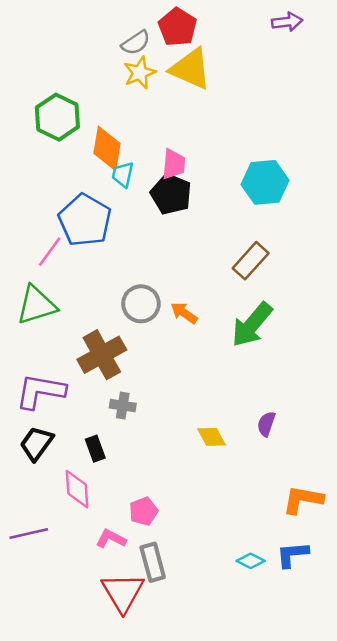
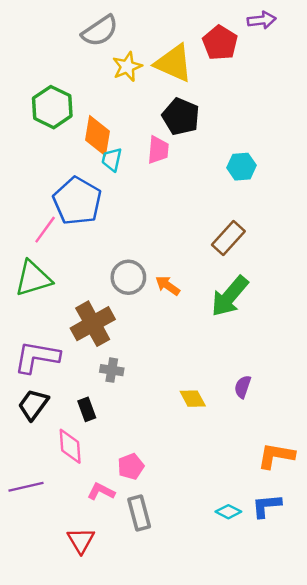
red pentagon: (178, 27) -> (220, 43), moved
gray semicircle: (136, 43) -> (100, 31), moved, size x1.4
cyan hexagon: (265, 182) -> (241, 167), size x0.7
black pentagon: (171, 194) -> (181, 117), moved
red triangle: (123, 592) -> (81, 540), moved, size x0.7

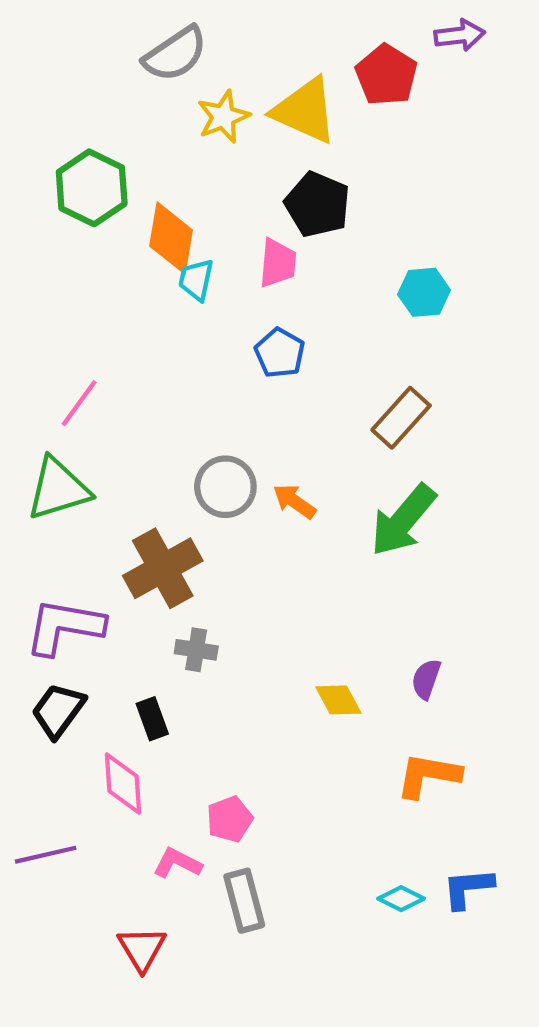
blue pentagon: (77, 201) -> (280, 353), moved, size x0.6
orange L-shape: (276, 456) -> (428, 775), moved

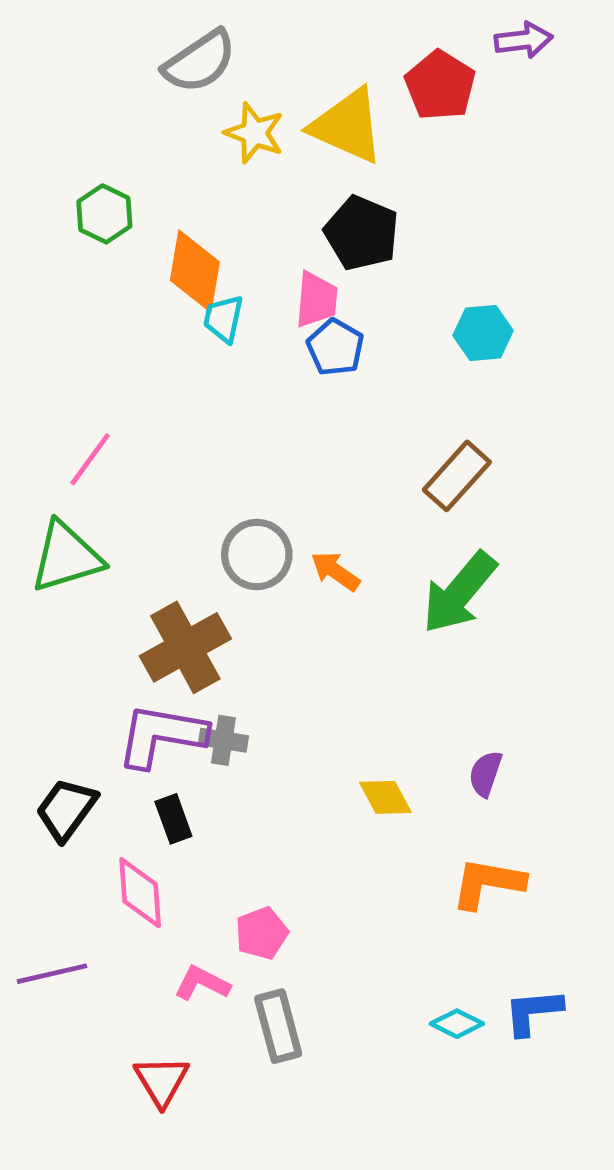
yellow star: (223, 117) -> (254, 133), turned -30
green hexagon: (92, 188) -> (104, 214), size x0.7
blue pentagon: (280, 353) -> (335, 347), moved
purple L-shape: (64, 627) -> (162, 736), moved

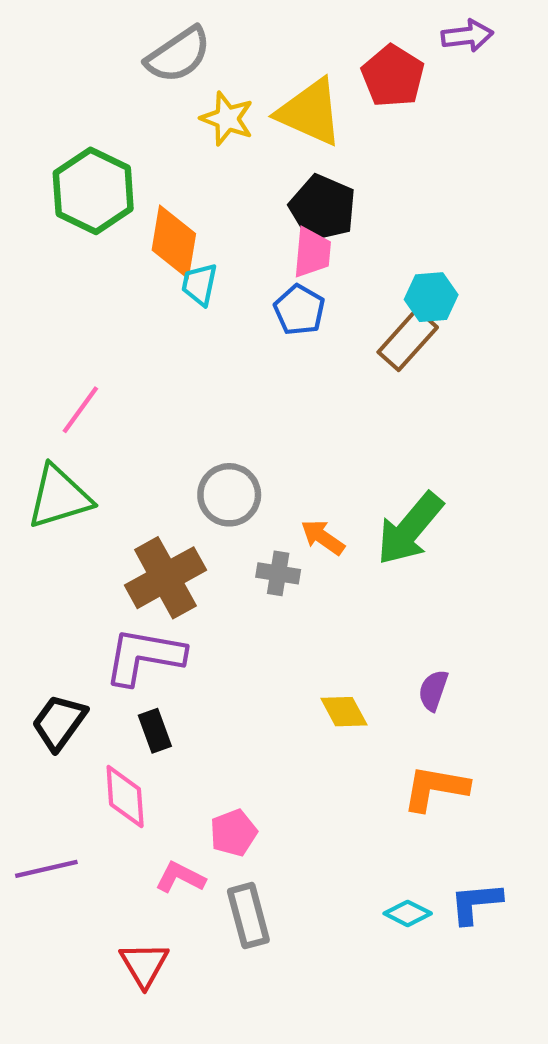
green hexagon: (104, 214) -> (93, 191), size x1.6
pink trapezoid: (316, 300) -> (312, 252), moved
brown rectangle: (457, 476) -> (408, 340), moved
orange arrow: (335, 571) -> (323, 537), moved
gray cross: (223, 740) -> (278, 573), moved

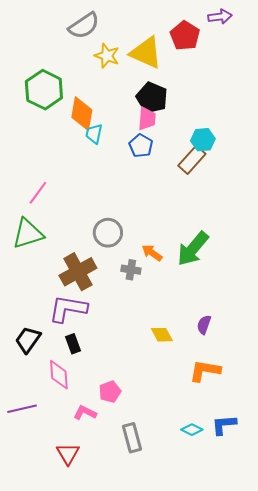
gray rectangle: (248, 916) -> (132, 438), moved

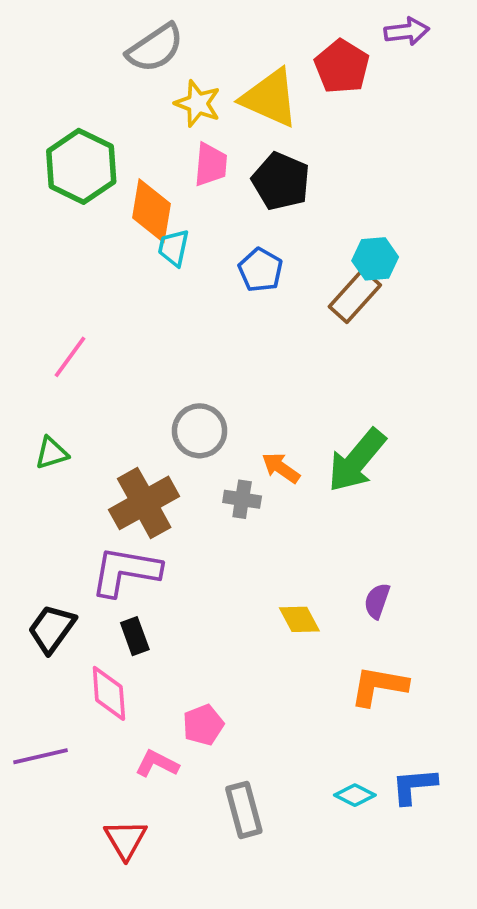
pink trapezoid: (147, 119) -> (211, 165), moved
green triangle: (28, 234) -> (52, 453), moved, size x0.6

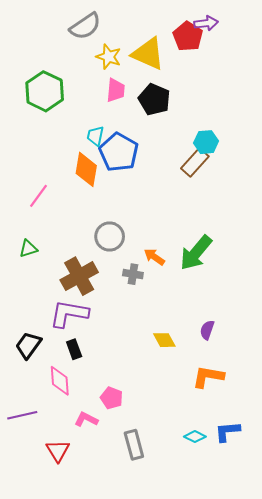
purple arrow: (407, 31) -> (206, 23), moved
orange diamond: (151, 211) -> (86, 169), moved
blue pentagon: (261, 270) -> (119, 152), moved, size x1.6
pink pentagon: (203, 725) -> (112, 398), turned -30
red triangle: (126, 839) -> (58, 451), moved

